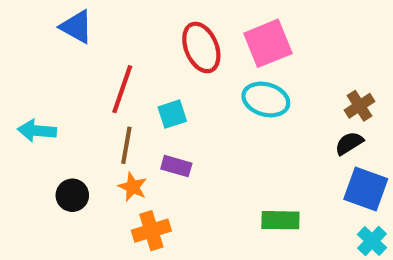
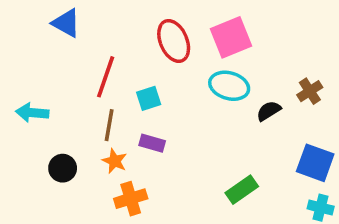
black semicircle: (349, 143) -> (269, 111), moved
green rectangle: (280, 220) -> (242, 190), turned -36
cyan cross: (372, 241) -> (321, 208), turned -30

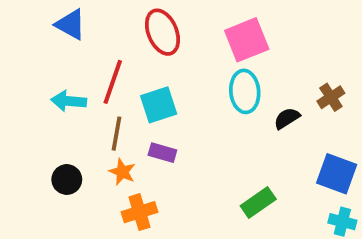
red ellipse: (174, 41) -> (162, 32), moved
cyan ellipse: (229, 86) -> (245, 91), turned 69
cyan square: (149, 98) -> (159, 105), size x1.4
cyan arrow: (32, 113) -> (69, 101), moved

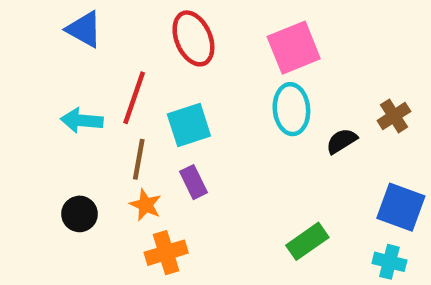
purple rectangle: (162, 153) -> (193, 182), turned 48
cyan cross: (342, 222) -> (389, 262), moved

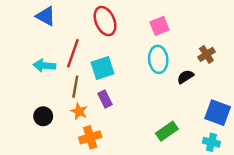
pink square: (294, 48) -> (159, 26), size x0.7
brown cross: (394, 116) -> (206, 54), moved

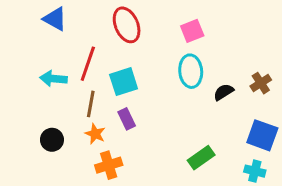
brown cross: (206, 54) -> (261, 83), moved

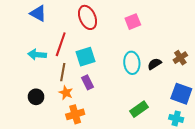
cyan ellipse: (191, 71) -> (132, 63), moved

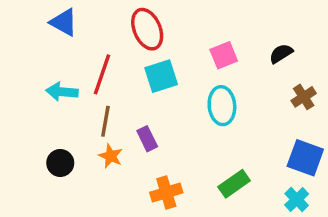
pink square: (133, 22) -> (224, 55), moved
cyan square: (85, 57) -> (161, 76), moved
black semicircle: (155, 64) -> (281, 53), moved
orange cross: (75, 114) -> (166, 193), moved
cyan cross: (176, 118) -> (297, 199), turned 32

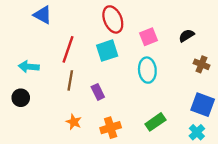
red ellipse: (147, 29) -> (113, 19), moved
cyan arrow: (62, 92) -> (29, 67), moved
brown cross: (304, 97) -> (201, 64), turned -35
orange star: (111, 156) -> (74, 122), moved
black circle: (60, 163) -> (21, 98), moved

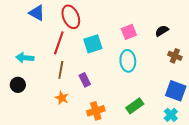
red ellipse: (113, 19) -> (71, 17), moved
orange star: (74, 122) -> (62, 98), moved

